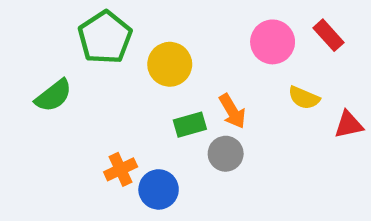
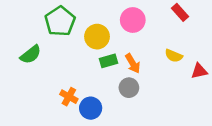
red rectangle: (328, 35) -> (180, 12), moved
pink circle: (273, 42) -> (133, 20), moved
green rectangle: (190, 125) -> (108, 61), moved
orange cross: (121, 169) -> (69, 97), turned -36

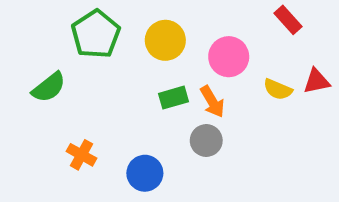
pink circle: (133, 20) -> (229, 57), moved
yellow circle: (97, 37) -> (165, 40), moved
red triangle: (199, 71) -> (317, 81), moved
orange cross: (69, 97) -> (81, 155), moved

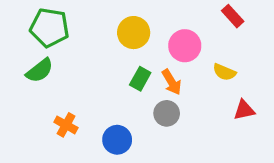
green pentagon: (96, 34) -> (49, 28), moved, turned -30
red triangle: (317, 81) -> (244, 110), moved
green rectangle: (173, 98) -> (140, 79), turned -45

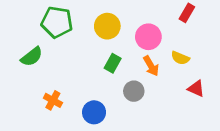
red rectangle: (233, 16) -> (187, 13), turned 72
green pentagon: (49, 28) -> (57, 22), moved
orange arrow: (172, 82) -> (151, 66), moved
red triangle: (244, 110) -> (196, 88), turned 36

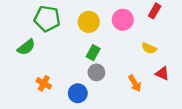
pink circle: (148, 37) -> (123, 20), moved
orange arrow: (151, 66) -> (135, 83), moved
gray circle: (134, 91) -> (96, 72), moved

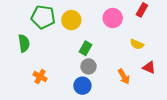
yellow circle: (89, 22) -> (71, 20), moved
green semicircle: (26, 47) -> (24, 43), turned -60
blue circle: (78, 93) -> (82, 86), moved

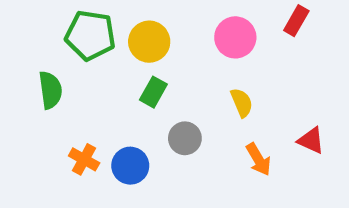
yellow semicircle: (137, 44) -> (242, 103), moved, turned -136
green rectangle: (85, 48) -> (153, 92), moved
blue circle: (82, 86) -> (130, 166), moved

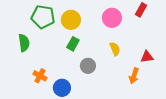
red triangle: (311, 140) -> (147, 57), moved, turned -32
orange arrow: (258, 159) -> (134, 76), moved, turned 49
blue circle: (130, 166) -> (62, 88), moved

